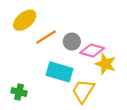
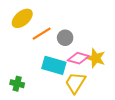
pink diamond: (92, 50) -> (78, 58), moved

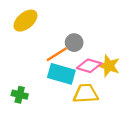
orange line: (42, 34) -> (57, 54), moved
yellow trapezoid: (75, 83) -> (86, 94), turned 55

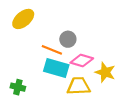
orange line: (57, 54) -> (52, 50), turned 54
yellow star: (109, 66) -> (105, 72), moved

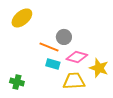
cyan rectangle: (56, 68) -> (53, 64), size x0.6

